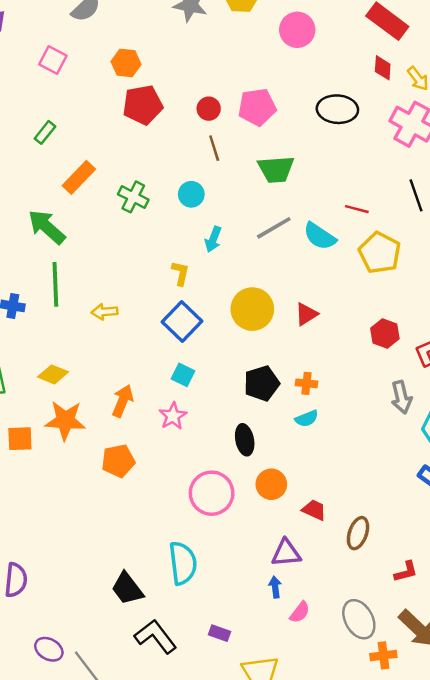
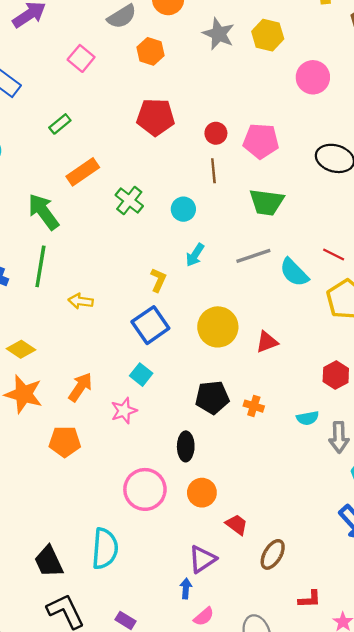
orange hexagon: (126, 63) -> (150, 51), moved
cyan semicircle: (307, 418) -> (308, 418), moved
purple triangle: (286, 553) -> (202, 559), turned -40

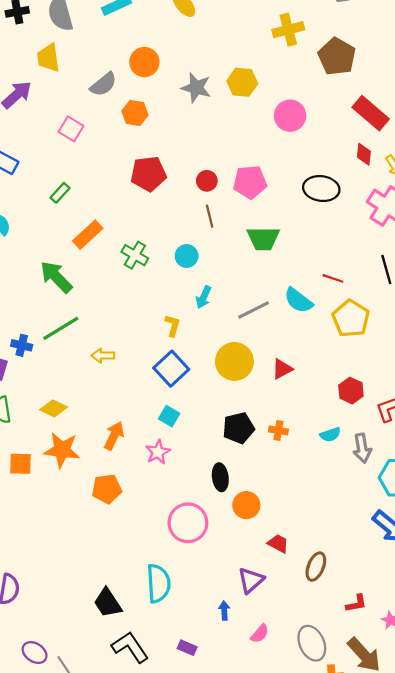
gray line: (253, 256) -> (254, 310), moved
green line: (40, 266) -> (61, 328), turned 57
orange circle: (202, 493) -> (246, 505), moved
blue arrow: (186, 588) -> (224, 611), moved

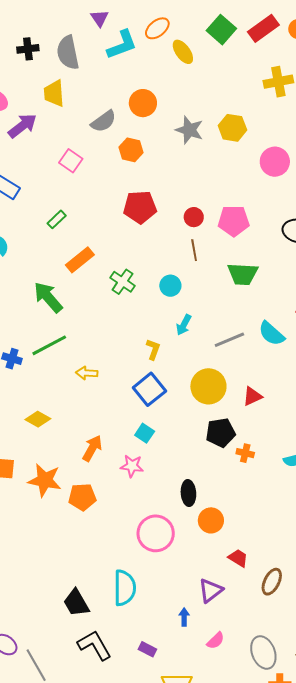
black pentagon: (239, 428) -> (221, 433), moved
orange star: (62, 450) -> (45, 480), moved
pink star: (158, 452) -> (132, 466), turned 30

